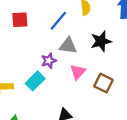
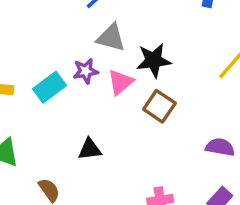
black star: (101, 41) -> (154, 60), moved
purple star: (49, 61) -> (86, 71), moved

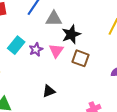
gray triangle: (111, 38) -> (54, 19), moved
cyan rectangle: (49, 87) -> (16, 45), moved

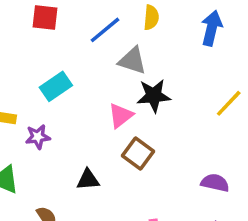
purple star: (36, 49) -> (38, 137), moved
brown square: (81, 58) -> (138, 154), moved

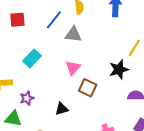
black star: (154, 96) -> (119, 69), moved
purple star: (38, 137) -> (27, 98), moved

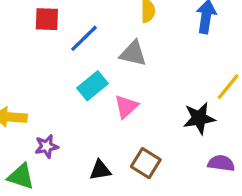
blue line: (54, 20) -> (84, 38), moved
cyan rectangle: (32, 58) -> (92, 86), moved
brown square: (88, 88) -> (146, 163), moved

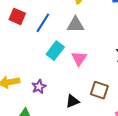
red square: (47, 19) -> (17, 16), turned 35
purple star: (46, 146) -> (39, 87), moved

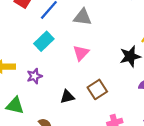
cyan rectangle: (55, 51) -> (44, 41), moved
brown square: (99, 90) -> (97, 89), turned 30

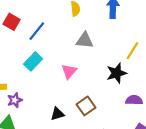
gray triangle: (83, 17) -> (85, 40), moved
purple star: (35, 76) -> (15, 100), moved

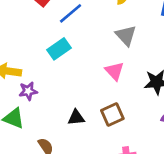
gray triangle: (85, 40) -> (126, 35), turned 30
pink triangle: (69, 71) -> (114, 71), moved, turned -35

